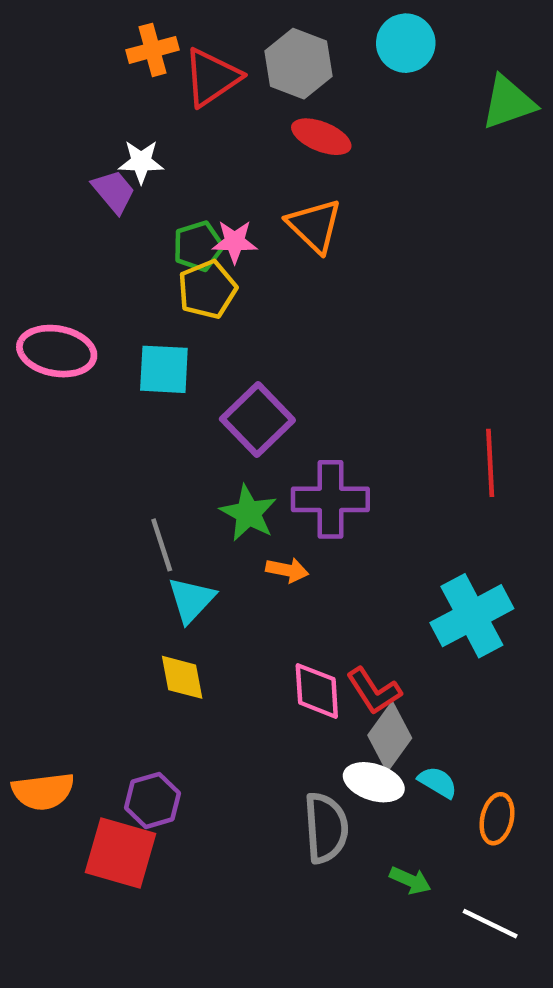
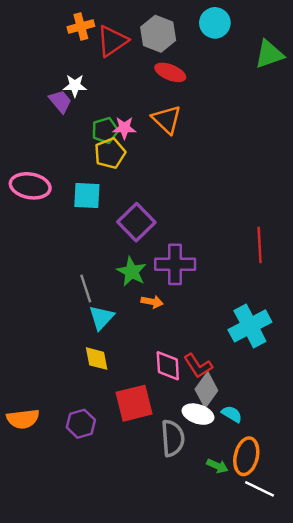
orange ellipse: (497, 819) -> (246, 456), moved, size x1.4
red square: (121, 853) -> (134, 403), moved, turned -30

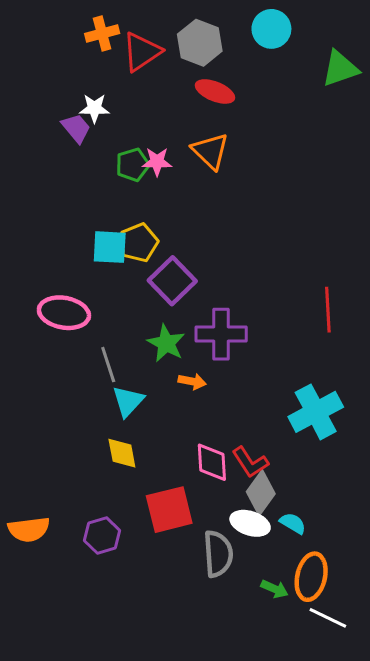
yellow pentagon: (110, 153) -> (139, 243), moved
pink ellipse: (30, 186) -> (64, 313), moved

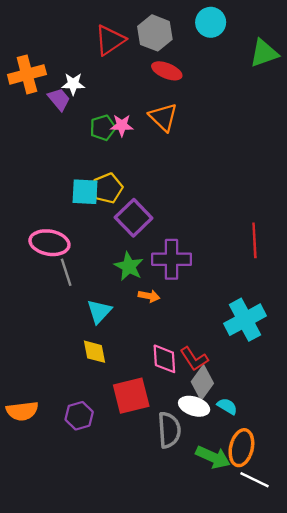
orange cross: (102, 34) -> (27, 74), moved, size x1.4
gray line: (108, 365) -> (66, 272), moved
green arrow: (274, 589) -> (213, 457), size x1.6

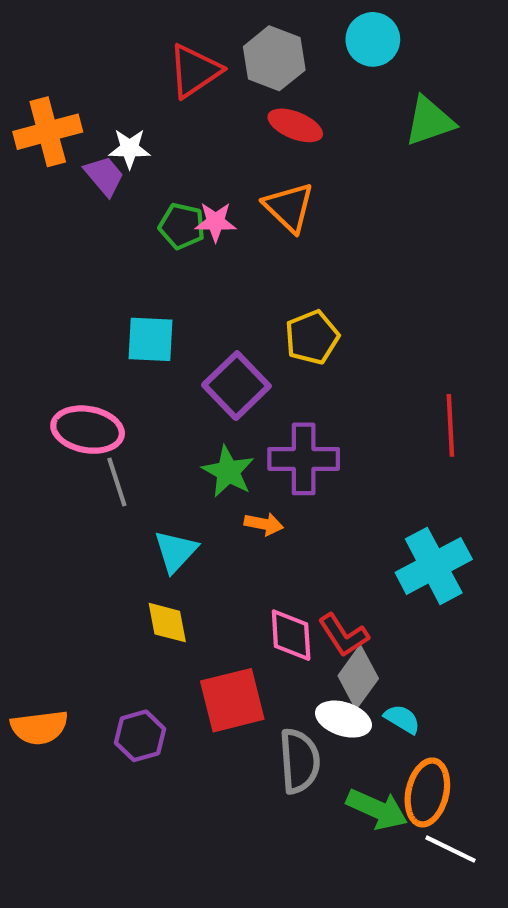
green triangle: (264, 53) -> (429, 121), moved
green pentagon: (103, 128) -> (182, 226), turned 30
yellow pentagon: (108, 188) -> (312, 337), moved

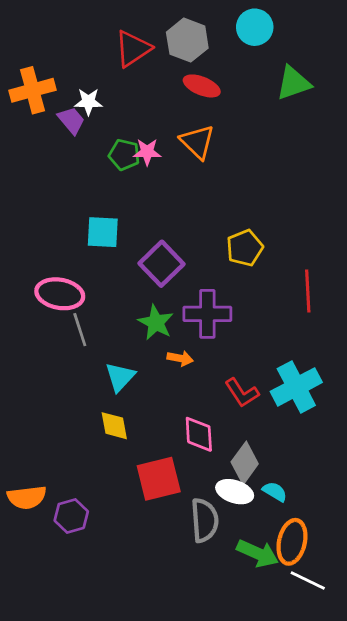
yellow pentagon: (312, 337) -> (245, 248), moved
red L-shape: (343, 635) -> (242, 393), moved
purple hexagon: (140, 736) -> (71, 516), moved

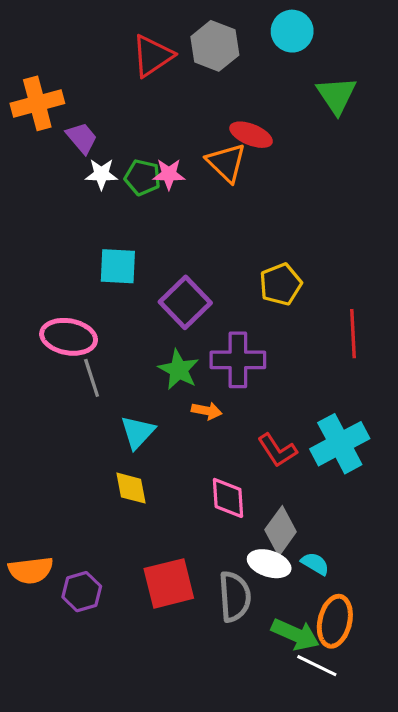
green triangle: (293, 83) -> (337, 95), turned -45
red ellipse: (202, 86) -> (251, 135), moved
white star: (88, 102) -> (101, 174), moved
red square: (159, 479) -> (169, 583), moved
white line: (308, 580) -> (317, 666), moved

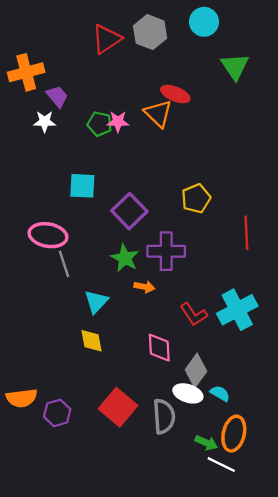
white star: (101, 174) -> (45, 122), moved
red square: (169, 583) -> (118, 407), turned -36
green arrow: (295, 634) -> (206, 443), size x0.7

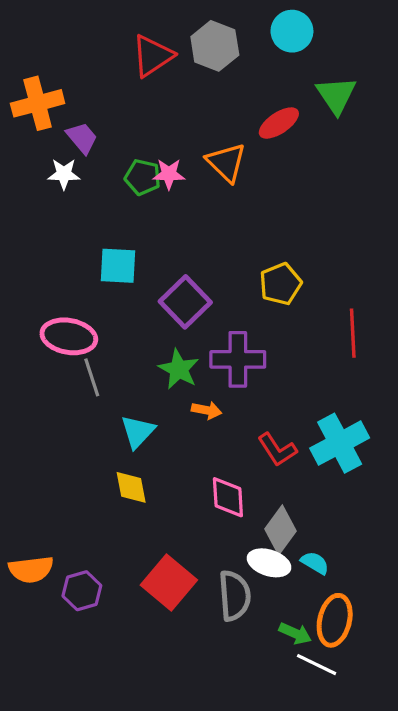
red ellipse: (175, 94) -> (279, 123), moved, turned -56

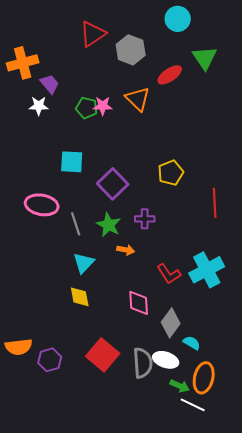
gray hexagon: (215, 46) -> (131, 50), moved
purple cross: (238, 359) -> (145, 219), size x0.6
gray line: (92, 377) -> (76, 224), moved
white ellipse: (269, 563) -> (166, 360), moved

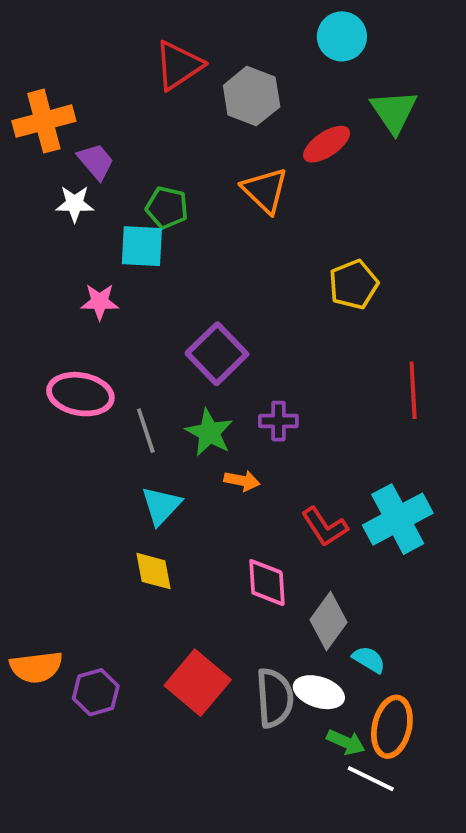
pink star: (103, 106) -> (100, 302), moved
cyan square: (72, 162) -> (142, 246), moved
yellow pentagon: (171, 173) -> (353, 284), moved

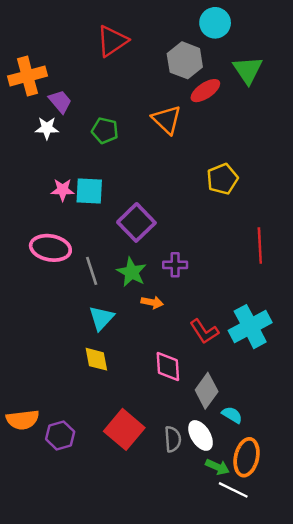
gray hexagon: (252, 96) -> (185, 60), moved
cyan square: (142, 246) -> (89, 191), moved
white ellipse: (319, 692) -> (201, 435), turned 40
gray semicircle: (275, 698) -> (173, 439), size x0.7

